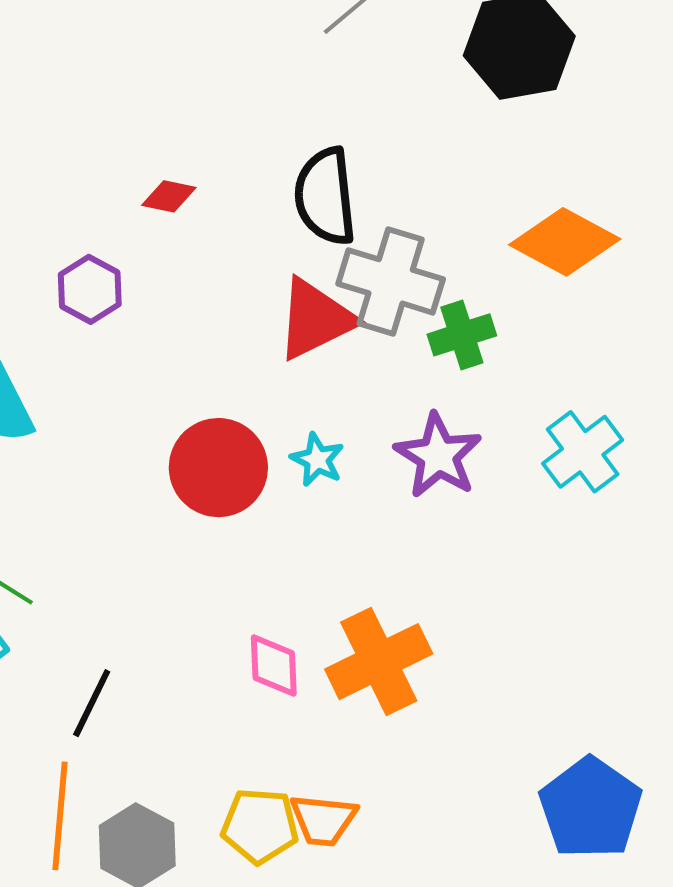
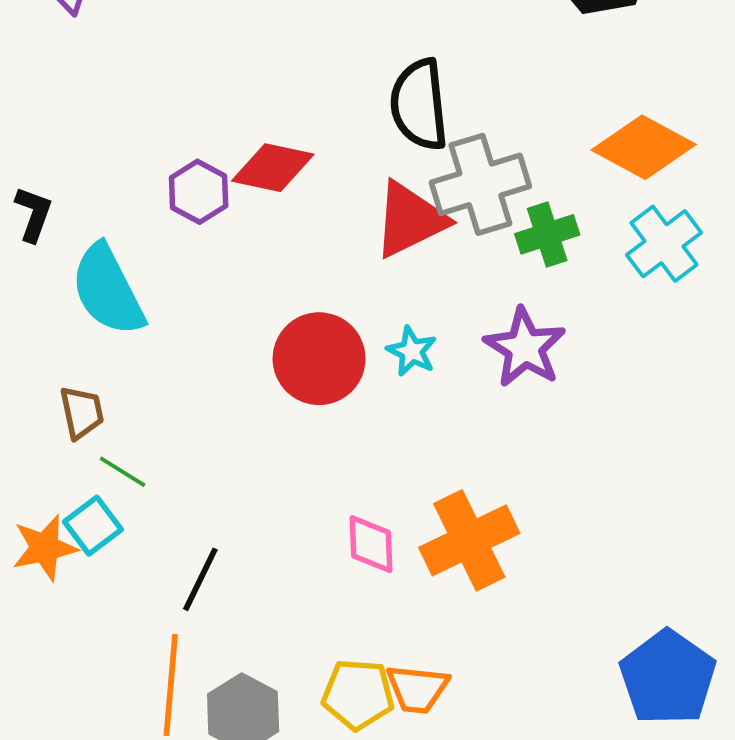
red diamond: (169, 196) -> (273, 168), moved, size x1.6
gray cross: (391, 281) -> (480, 184), turned -34
cyan cross: (583, 452) -> (664, 244), moved

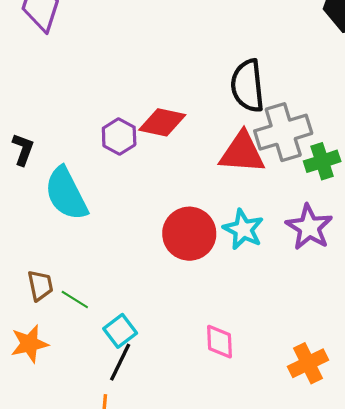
red triangle: (410, 220) -> (242, 153), turned 30
cyan star: (412, 351) -> (243, 229), size x1.4
brown trapezoid: (82, 412) -> (40, 285), moved
cyan square: (93, 526) -> (120, 331), moved
orange cross: (469, 540) -> (308, 363), moved, size x0.7

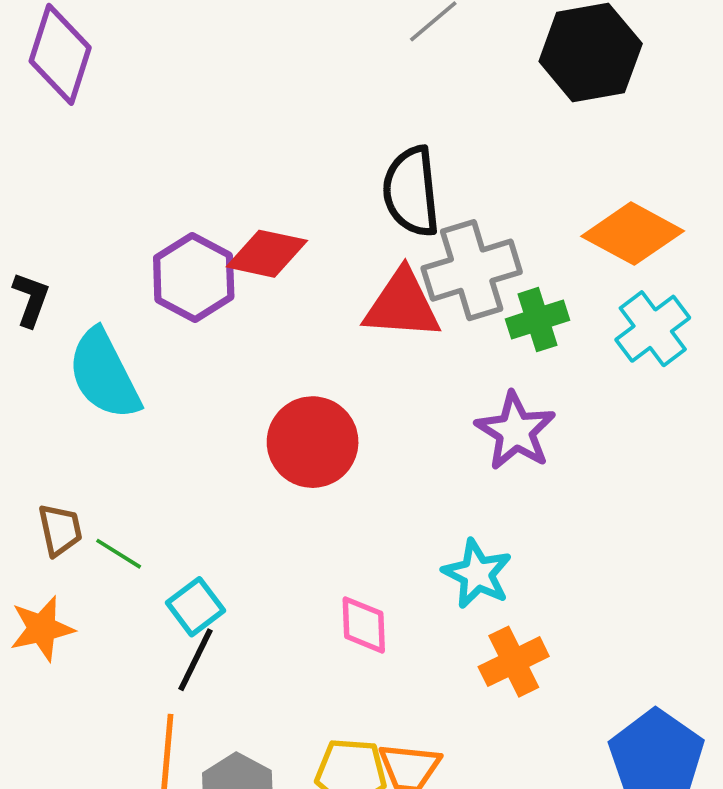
purple hexagon: (119, 136) -> (194, 277), size x1.4
cyan star: (243, 229) -> (477, 574), moved

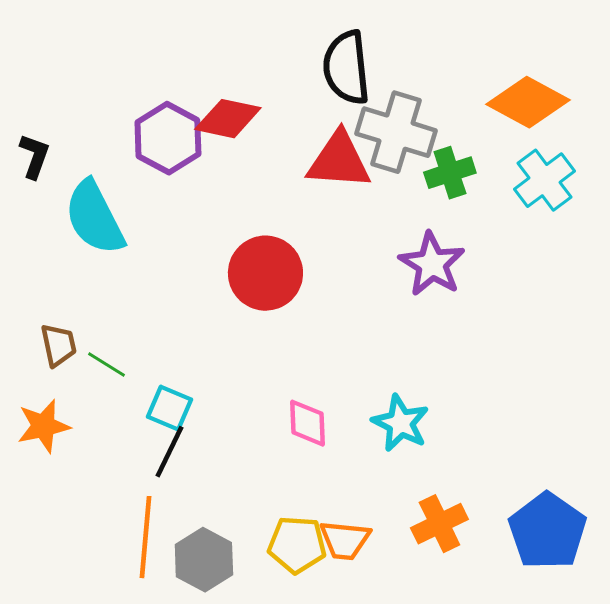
gray cross: (472, 270) -> (396, 132), turned 34
cyan star: (477, 574) -> (400, 423), moved
cyan square: (195, 607) -> (169, 408), turned -30
orange cross: (514, 662) -> (439, 524), moved

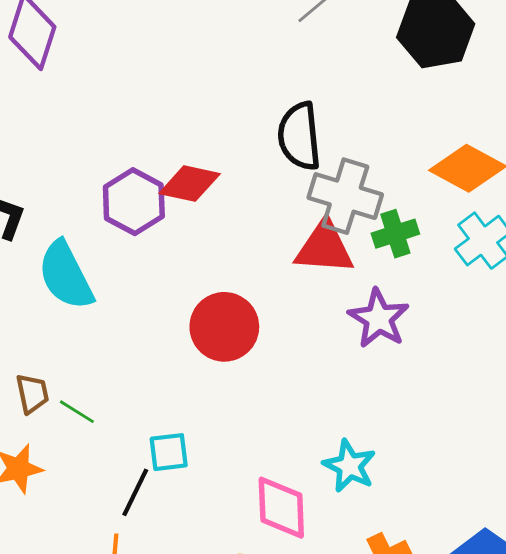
red triangle: (339, 161) -> (324, 248), moved
cyan square: (169, 408) -> (169, 452), moved, turned -30
pink diamond: (307, 423) -> (281, 508), moved, size x1.4

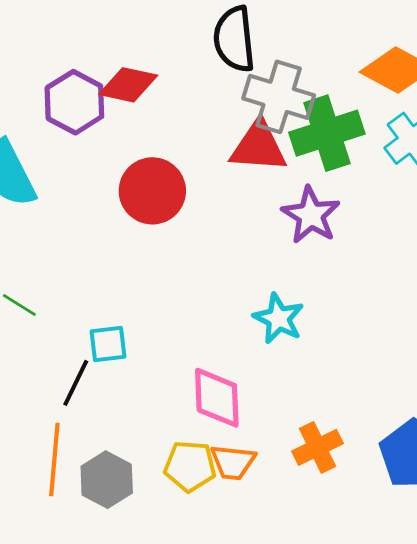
green cross: (395, 234) -> (327, 133), size x1.6
red circle: (224, 327) -> (152, 191), moved
cyan star: (349, 466) -> (279, 318), moved

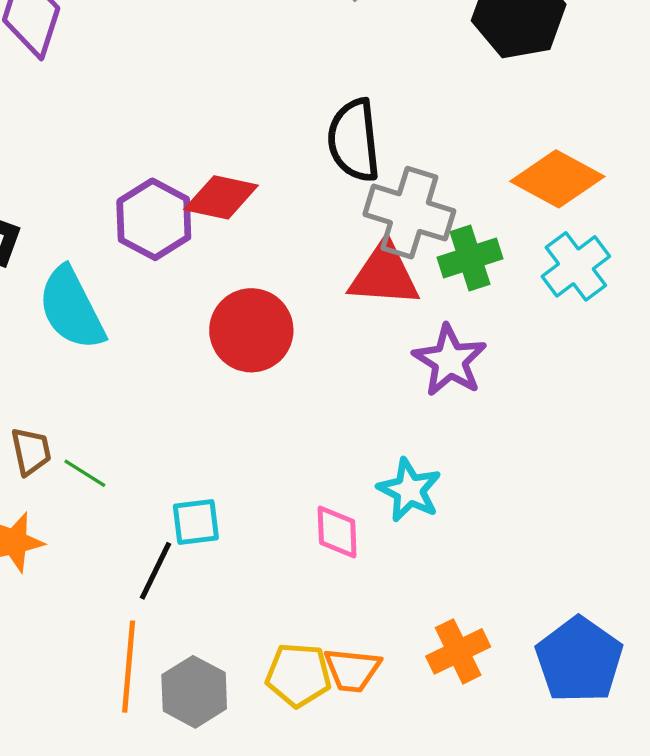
green cross: (327, 133) -> (470, 258), size x0.7
pink diamond: (217, 398) -> (337, 532), moved, size x0.7

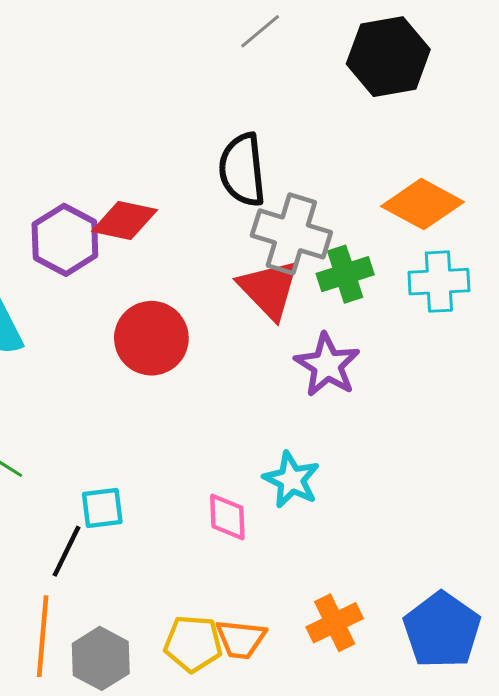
cyan cross: (576, 266) -> (439, 282), turned 34
red triangle: (384, 275) -> (269, 289), turned 42

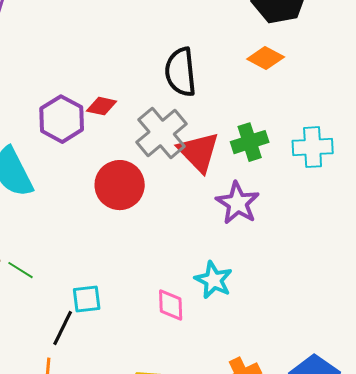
orange diamond: (423, 204) -> (266, 58), moved, size x0.7
red diamond: (125, 220) -> (102, 106), size x0.7
gray cross: (291, 234) -> (162, 133), moved, turned 33

